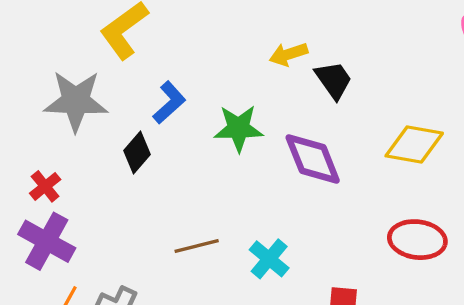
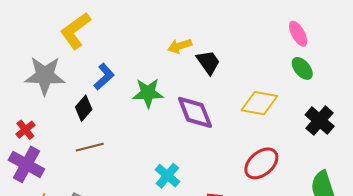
red ellipse: (417, 240) -> (261, 163), turned -48
brown line: (197, 246) -> (90, 147), moved

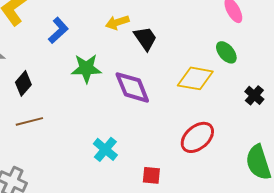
green ellipse: (302, 68) -> (226, 52), moved
blue L-shape: (104, 77) -> (58, 30), moved
black cross: (320, 121) -> (254, 95), size x0.7

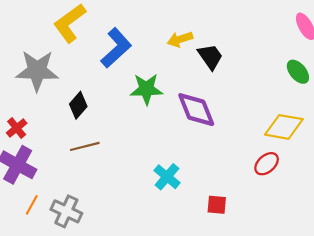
blue L-shape: (58, 30) -> (116, 48), size x1.4
yellow diamond: (195, 78) -> (284, 127), moved
red ellipse: (197, 137) -> (267, 164), size x0.7

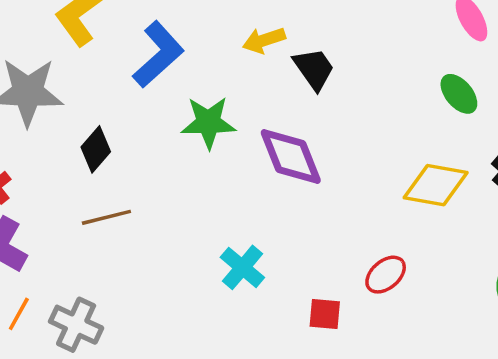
red ellipse: (267, 164) -> (386, 275), moved

